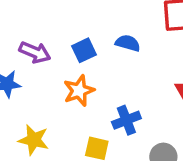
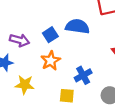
blue semicircle: (128, 43) -> (77, 26), size x1.5
yellow star: (34, 140) -> (25, 85), moved

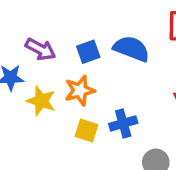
yellow star: (25, 85) -> (41, 101), moved
yellow square: (67, 96) -> (87, 131), moved

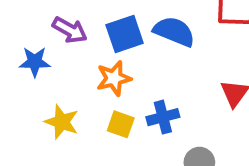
blue square: (88, 52) -> (125, 34), size x1.4
yellow star: (41, 101) -> (62, 122), moved

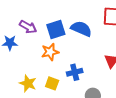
yellow star: (62, 122) -> (28, 83), moved
yellow square: (121, 124) -> (52, 83), moved

